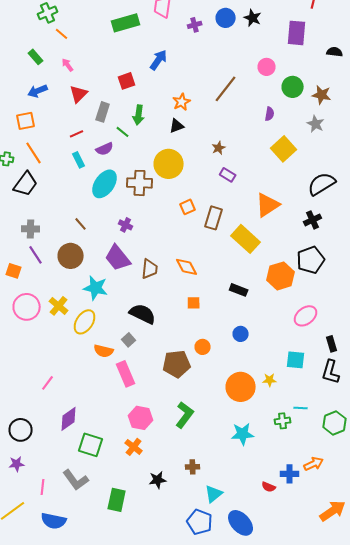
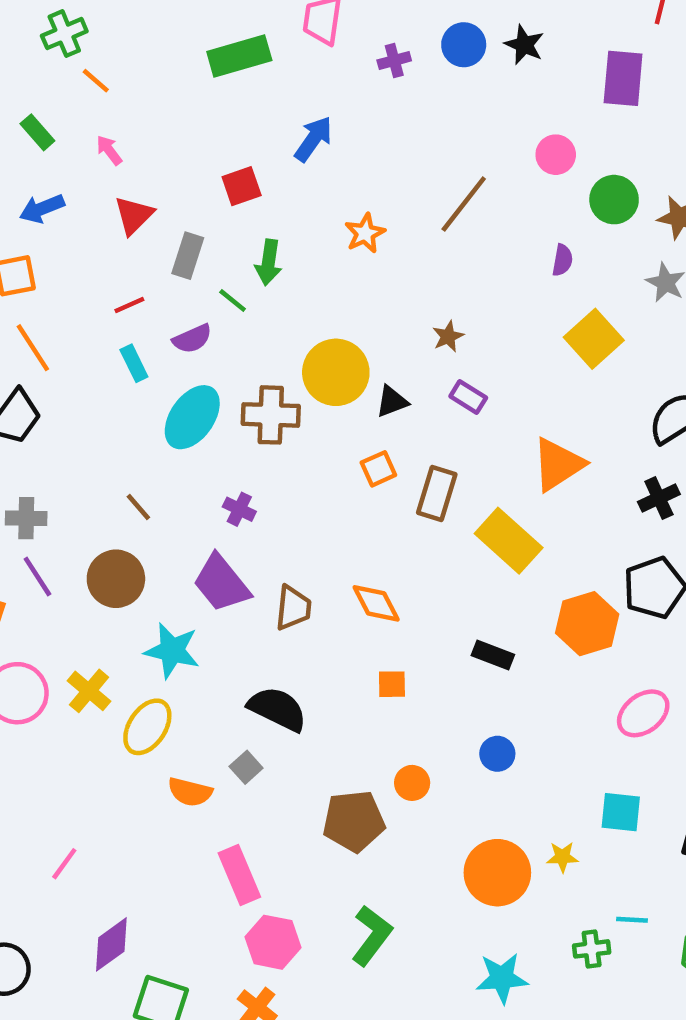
black triangle: (177, 126) -> (392, 401), moved
pink rectangle: (126, 374) -> (239, 875), moved

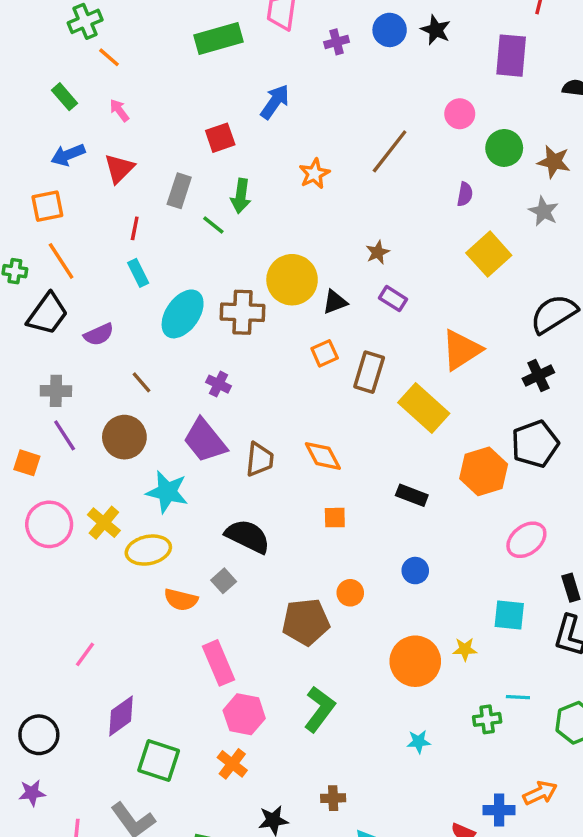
red triangle: (134, 215) -> (119, 169), moved
red line: (129, 305) -> (135, 228), turned -55
purple semicircle: (192, 339) -> (99, 334), moved
yellow ellipse: (147, 727) -> (148, 550), turned 45
cyan star: (502, 978) -> (419, 742), size x0.6

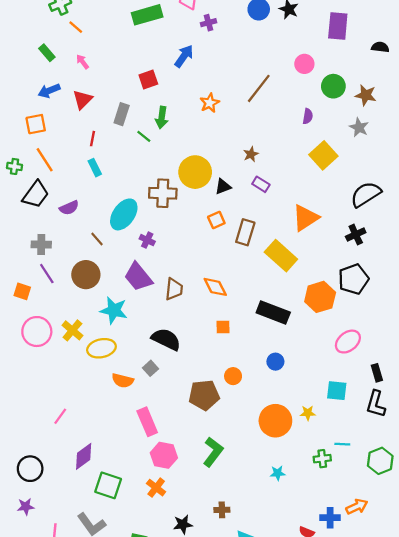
purple cross: (337, 42) -> (209, 23), moved
cyan ellipse: (183, 314) -> (124, 214), moved
black rectangle: (412, 495) -> (273, 313), size x1.6

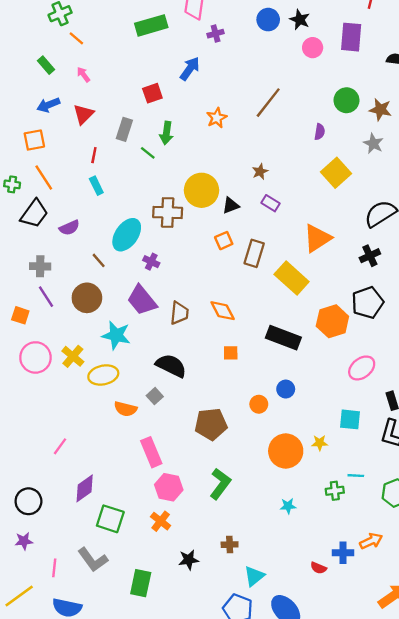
pink circle: (304, 64) -> (313, 48), moved
orange circle: (233, 376) -> (259, 404), moved

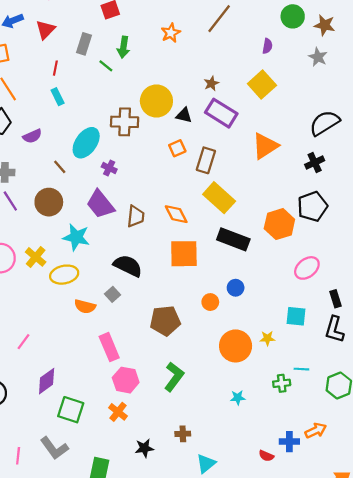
yellow square: (336, 173) -> (262, 85), moved
purple rectangle: (270, 203) -> (221, 113), size x1.8
black triangle: (231, 205) -> (184, 115), turned 35
yellow rectangle: (292, 278) -> (219, 198), moved
orange square: (231, 353) -> (184, 254), size x2.0

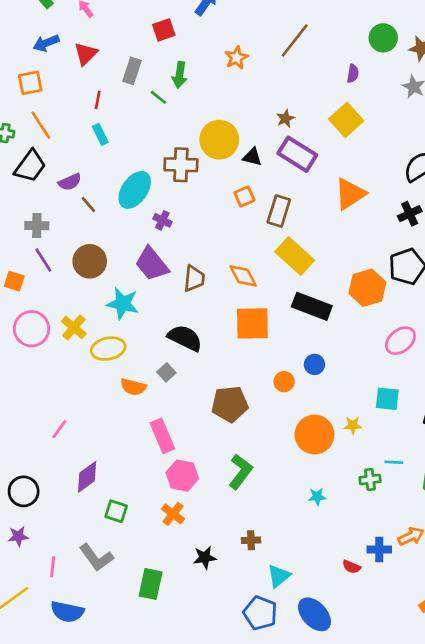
brown line: (60, 167) -> (88, 204), moved
green square: (71, 410) -> (116, 511), size x0.7

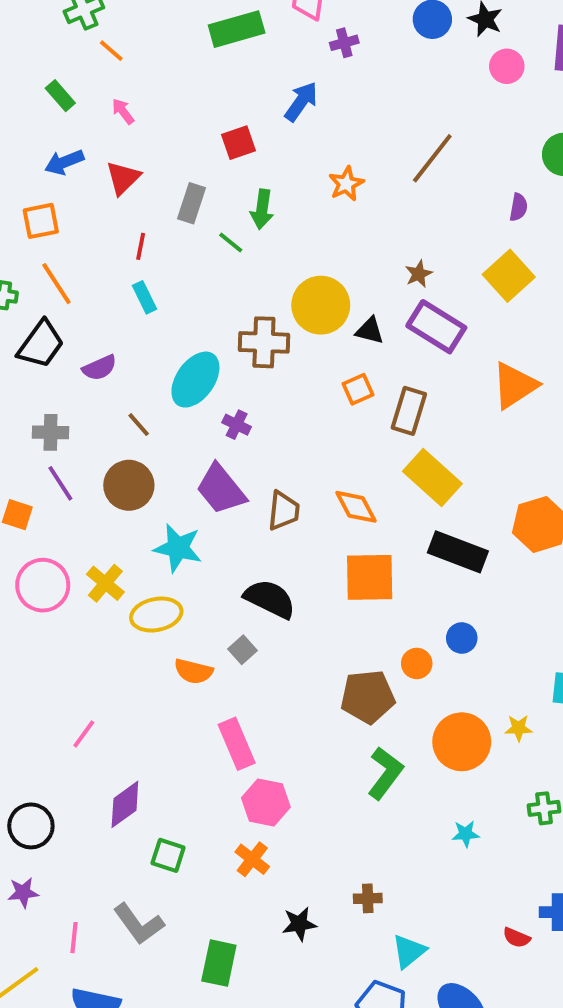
brown line: (88, 204) -> (139, 425), moved
brown pentagon: (230, 404) -> (368, 697), moved
green L-shape: (240, 472) -> (385, 773), moved

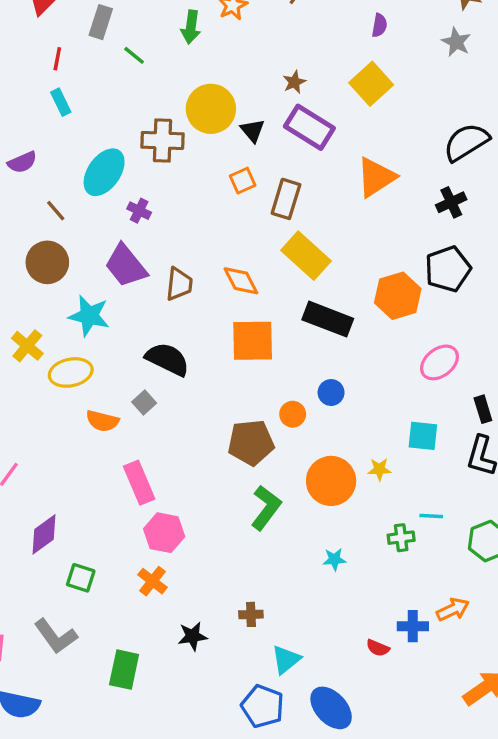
green arrow: (262, 209) -> (191, 27), moved
black triangle: (370, 331) -> (253, 130), turned 36

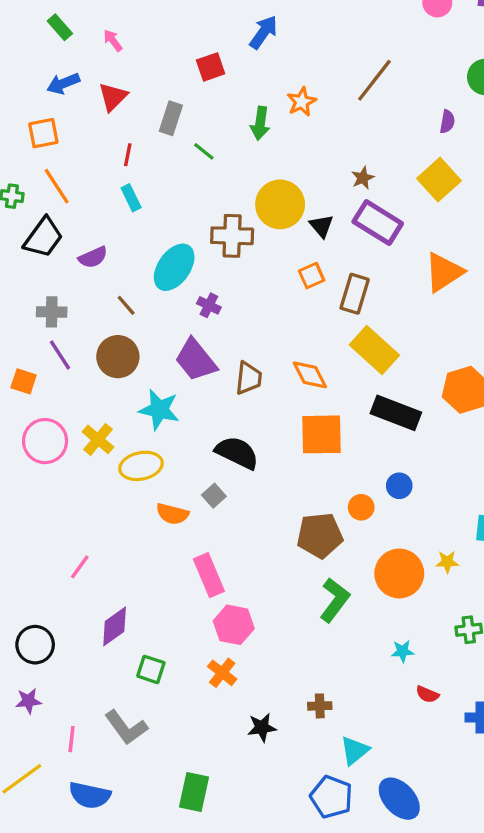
red semicircle: (378, 648) -> (427, 694), moved
green rectangle: (124, 670) -> (194, 792), moved

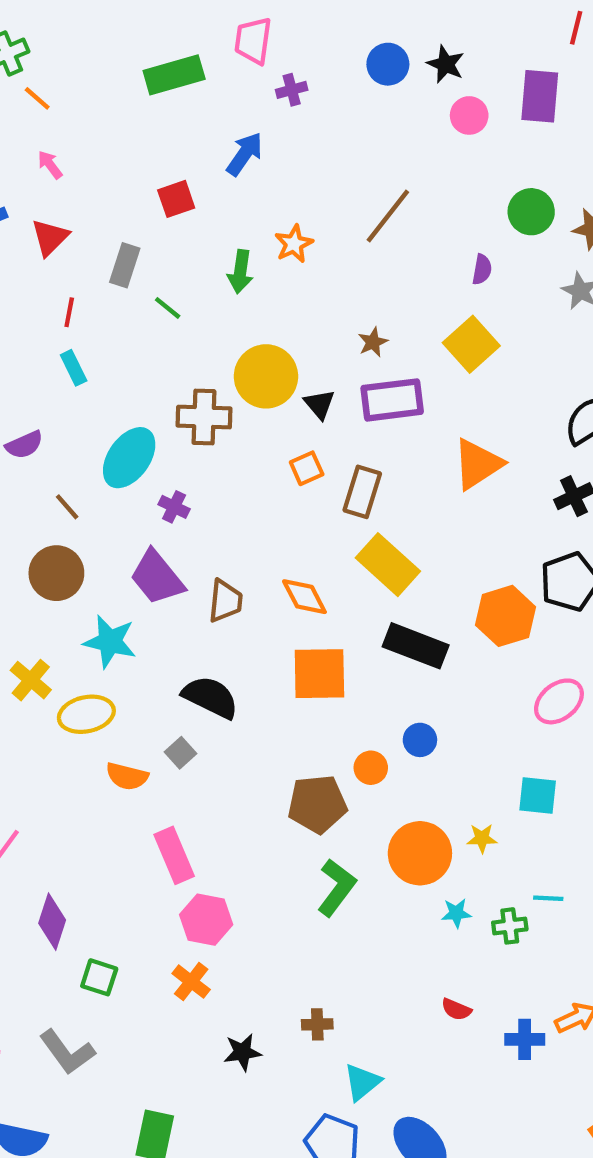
purple rectangle: (378, 223) -> (392, 400), turned -39
purple diamond: (115, 626) -> (52, 922), turned -36
cyan star: (403, 651) -> (456, 913), moved

